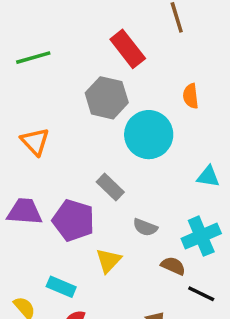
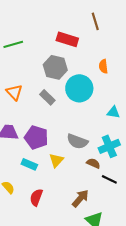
red rectangle: (128, 49) -> (67, 39), turned -35
gray rectangle: (110, 187) -> (47, 97), moved
gray semicircle: (145, 227) -> (77, 141), size x1.5
cyan rectangle: (61, 287) -> (29, 164), moved

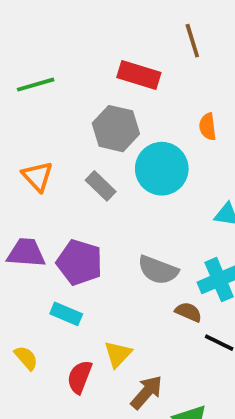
yellow triangle: (56, 160) -> (118, 354), moved
brown arrow: (80, 198) -> (146, 392), moved

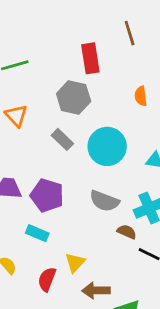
red rectangle: (139, 75) -> (90, 58), turned 64
cyan circle: (162, 169) -> (107, 146), moved
orange triangle: (38, 176) -> (16, 116), moved
brown arrow: (146, 392) -> (96, 291), turned -132

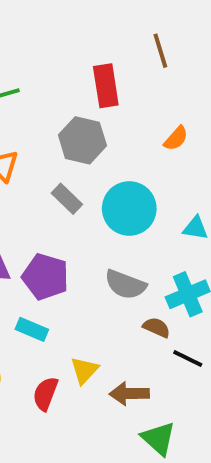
orange semicircle: (141, 96) -> (176, 138), turned -132
brown arrow: (96, 291) -> (129, 394), moved

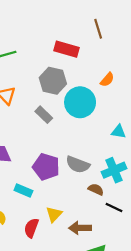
red rectangle: (106, 86) -> (66, 49), turned -65
cyan circle: (129, 209) -> (80, 102), moved
purple pentagon: (45, 277) -> (46, 167), moved

